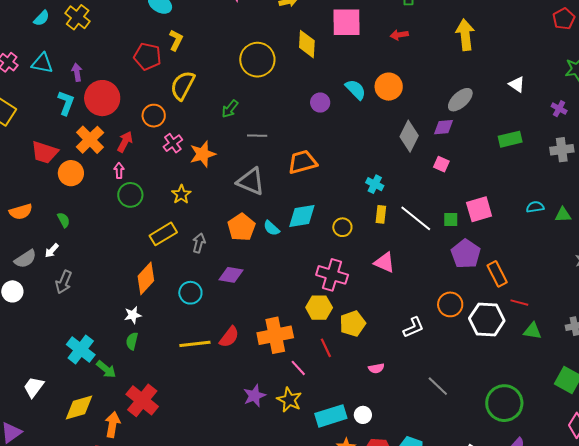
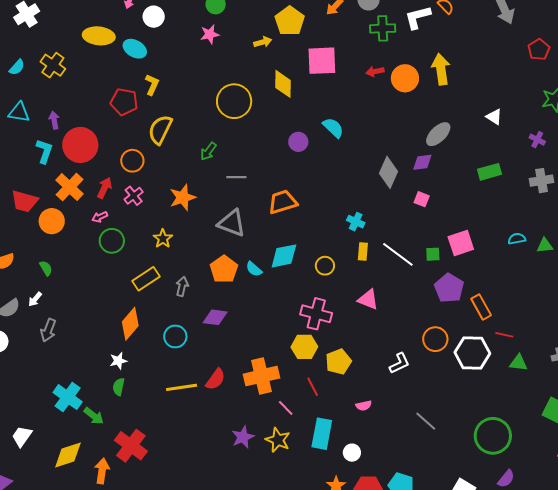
orange circle: (389, 87) -> (405, 78), moved
pink cross: (173, 143) -> (134, 196), moved
pink arrow: (119, 171) -> (100, 217), turned -112
cyan rectangle: (331, 416) -> (322, 434), moved, turned -60

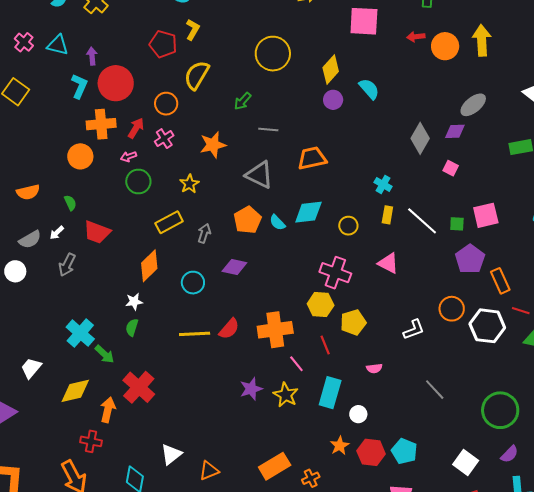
yellow diamond: (283, 84) -> (331, 70), moved, turned 36
orange cross: (70, 187) -> (101, 124), turned 36
red trapezoid: (25, 201) -> (97, 232), moved

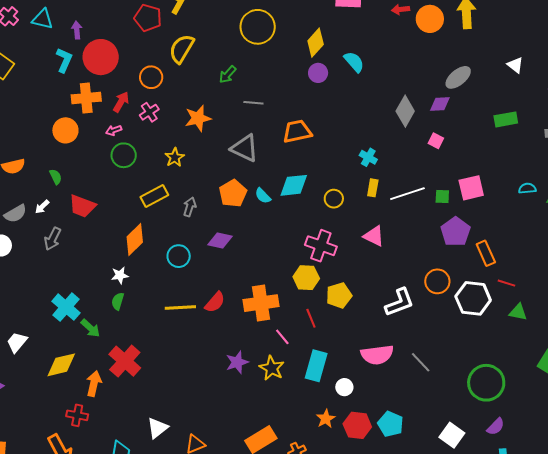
white line: (422, 221) -> (407, 194), turned -60
white L-shape: (414, 330) -> (400, 302), size x1.4
pink semicircle: (374, 368) -> (377, 355), moved, size x2.0

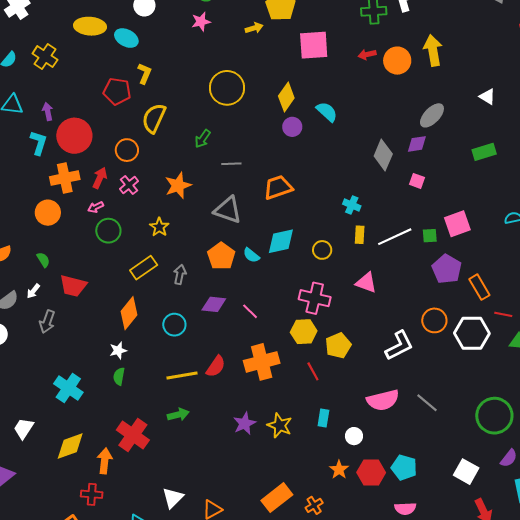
green arrow: (90, 328) -> (178, 415), moved, turned -50
pink line: (282, 337) -> (250, 311), moved
cyan rectangle: (316, 366) -> (323, 418), size x0.6

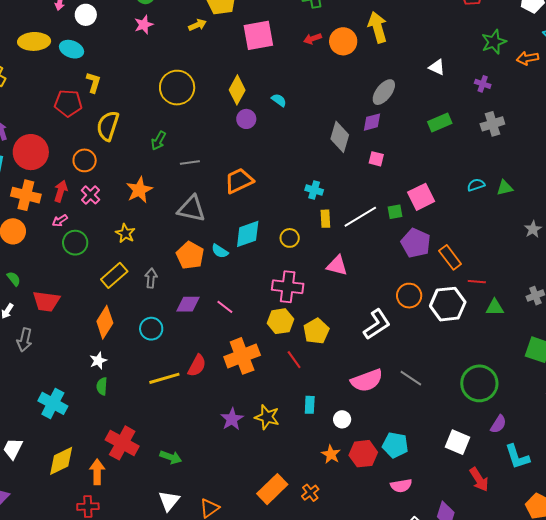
cyan semicircle: (327, 112) -> (279, 100), size x0.7
orange cross: (65, 178) -> (26, 195), turned 32
green arrow: (178, 415) -> (171, 457), moved, turned 40

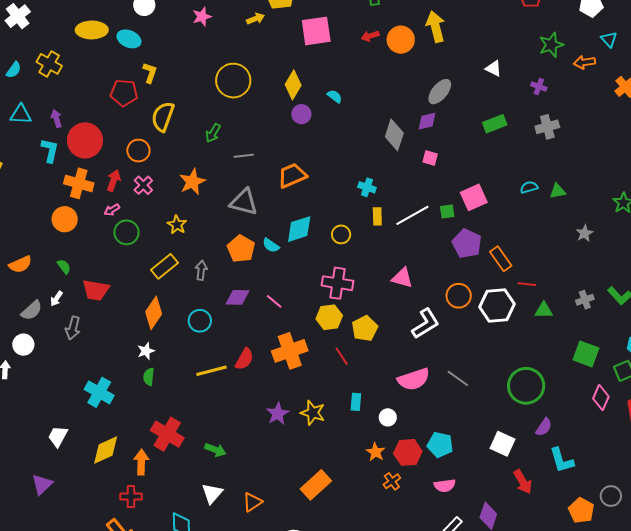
pink triangle: (337, 266) -> (402, 278), moved
orange cross: (310, 493) -> (392, 481), moved

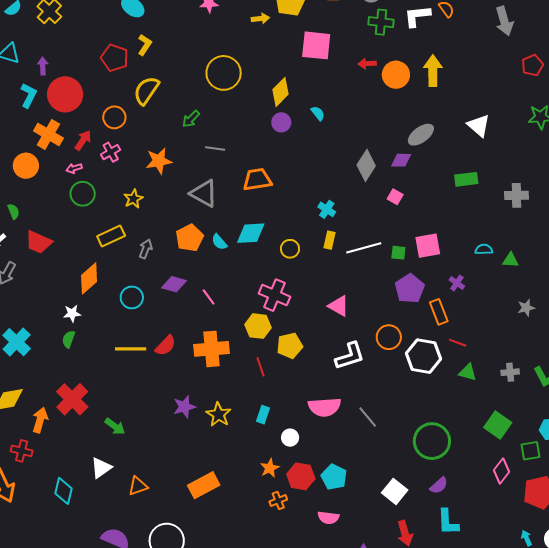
white triangle: (494, 68) -> (479, 126), size x1.4
purple cross: (539, 87) -> (457, 283), moved

